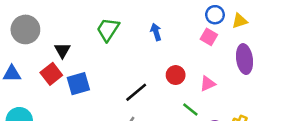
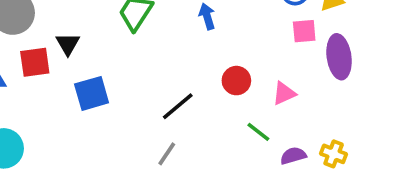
pink square: (209, 37) -> (304, 31), moved, turned -35
red square: (51, 74) -> (35, 62), moved, turned 30

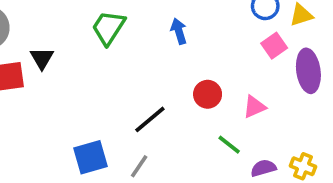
pink square: (304, 31) -> (274, 46), turned -30
blue square: (92, 93) -> (91, 157), moved

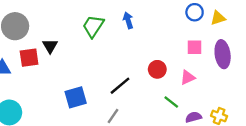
blue arrow: (179, 31) -> (128, 20), moved
pink square: (274, 46) -> (195, 47), moved, turned 35
blue square: (91, 157) -> (76, 97), moved

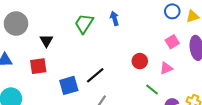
pink square: (195, 47) -> (172, 42), turned -32
red square: (29, 58) -> (38, 66), moved
black line: (120, 86) -> (95, 75), moved

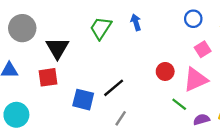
blue circle: (172, 11) -> (193, 19), moved
black triangle: (46, 41) -> (57, 48), size x1.5
pink triangle: (166, 68) -> (196, 80), size x1.6
blue square: (69, 85) -> (83, 100), turned 30

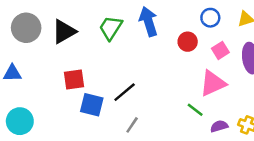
blue arrow: (136, 22) -> (148, 21), size x1.6
black triangle: (57, 48) -> (64, 32), moved, turned 30
red circle: (165, 71) -> (188, 42), moved
red square: (48, 77) -> (74, 79), moved

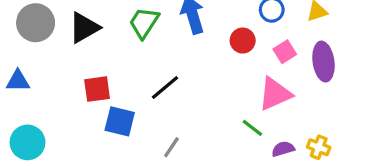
black line: (125, 92) -> (165, 87), moved

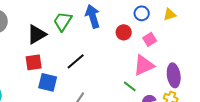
black triangle: (84, 28) -> (37, 34), moved
purple ellipse: (324, 62) -> (174, 75), moved

